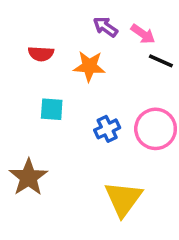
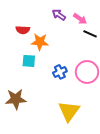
orange star: (89, 66) -> (40, 42), moved
brown star: (28, 177) -> (16, 99), turned 30

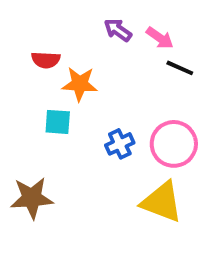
yellow triangle: (69, 111) -> (162, 202), moved, turned -45

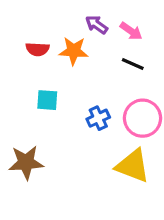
black line: (180, 68) -> (133, 64), moved
orange star: (80, 84) -> (74, 51), moved

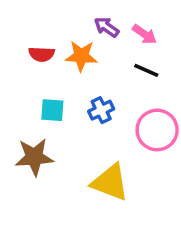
blue cross: (98, 118) -> (101, 110), moved
brown star: (26, 162) -> (34, 157), moved
yellow triangle: (133, 166) -> (110, 182), moved

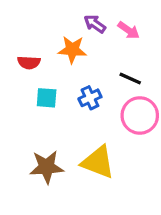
red semicircle: (42, 54) -> (29, 62), moved
black line: (146, 70) -> (130, 79), moved
brown star: (34, 157) -> (47, 167), moved

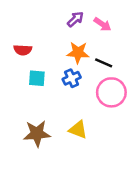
purple arrow: (95, 24) -> (75, 19), turned 102
orange star: (72, 50) -> (78, 53), moved
yellow triangle: (98, 162) -> (78, 130), size x0.7

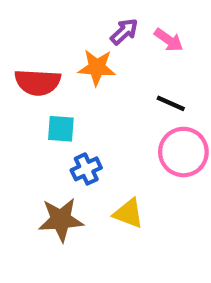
red semicircle: (23, 50) -> (38, 82), size x1.5
orange star: (78, 53) -> (97, 67), moved
blue cross: (72, 78) -> (86, 169), moved

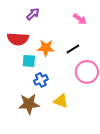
purple arrow: (124, 32) -> (33, 14), moved
orange star: (97, 67) -> (46, 48), moved
black line: (171, 103) -> (73, 49), moved, turned -56

